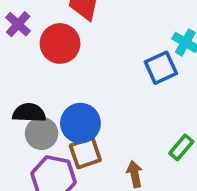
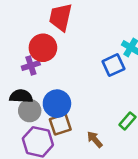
purple cross: (18, 24) -> (31, 66), moved, turned 30
brown arrow: (135, 174) -> (95, 139), turned -30

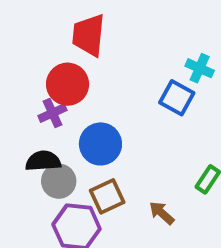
blue square: (113, 65) -> (177, 98), turned -30
blue circle: (57, 104) -> (100, 144), moved

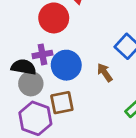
purple cross: (52, 113) -> (42, 54), moved
brown arrow: (162, 213) -> (105, 73), moved

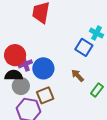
red circle: (54, 18) -> (15, 55), moved
brown arrow: (105, 73) -> (78, 76), moved

